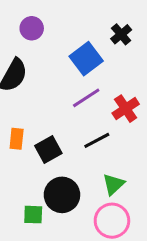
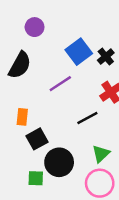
black cross: (121, 34) -> (106, 57), moved
purple line: (86, 98) -> (60, 84), moved
black square: (48, 149) -> (37, 139), moved

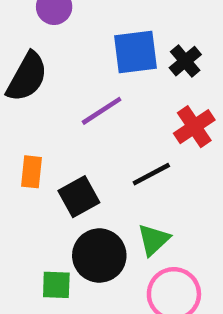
blue square: (79, 52) -> (135, 52), turned 30
black square: (37, 139) -> (79, 197), moved
green triangle: (101, 154) -> (154, 240), moved

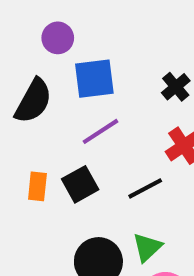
blue square: (135, 52) -> (94, 79), moved
black square: (79, 197) -> (80, 184), moved

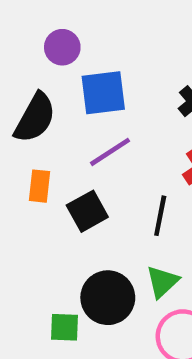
orange rectangle: (37, 186) -> (39, 186), moved
black line: (145, 188) -> (160, 216), turned -51

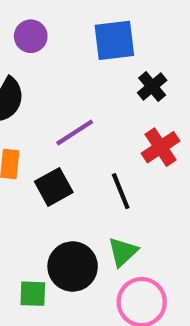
blue square: (103, 93) -> (114, 40), moved
black line: (160, 216) -> (121, 191), turned -33

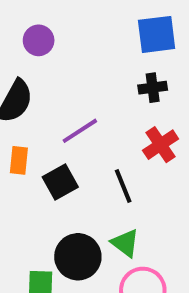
blue square: (114, 40) -> (157, 34), moved
black cross: (152, 86) -> (153, 88), turned 32
green triangle: (123, 252) -> (125, 243), turned -40

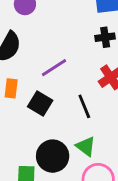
black square: (60, 182) -> (40, 104), turned -30

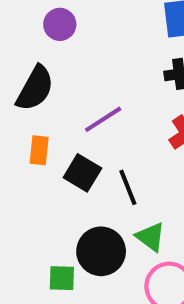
black line: (84, 106) -> (128, 187), moved

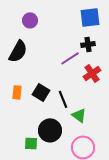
purple line: (103, 119) -> (70, 58), moved
orange rectangle: (39, 150) -> (17, 92), moved
green triangle: (151, 237) -> (79, 115), moved

